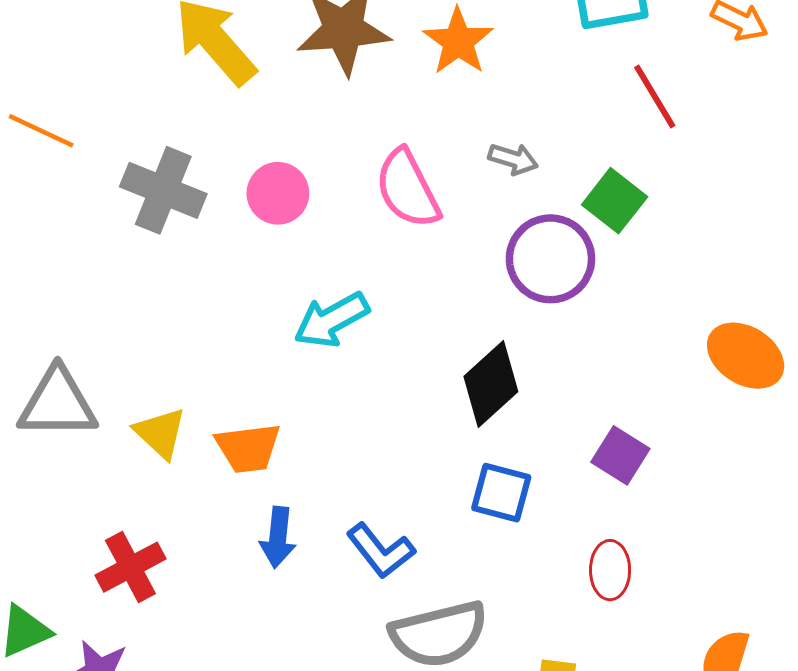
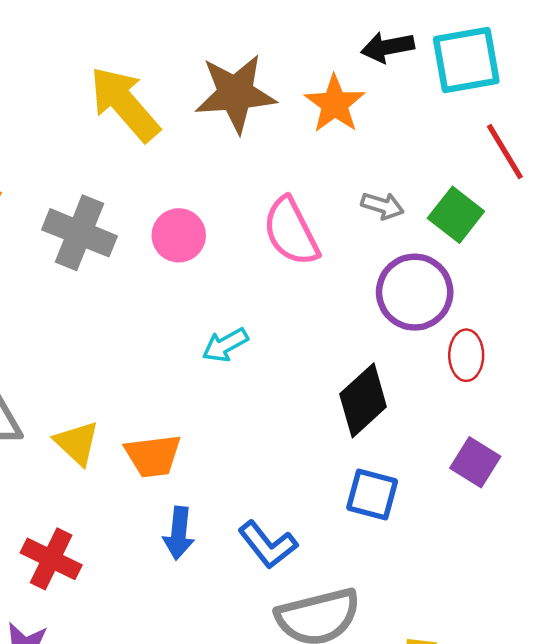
green square: (615, 201) -> (456, 215), moved
cyan arrow: (332, 320) -> (225, 345), size x0.7
red cross: (130, 567) -> (51, 559), turned -36
red ellipse: (610, 570) -> (466, 355), moved

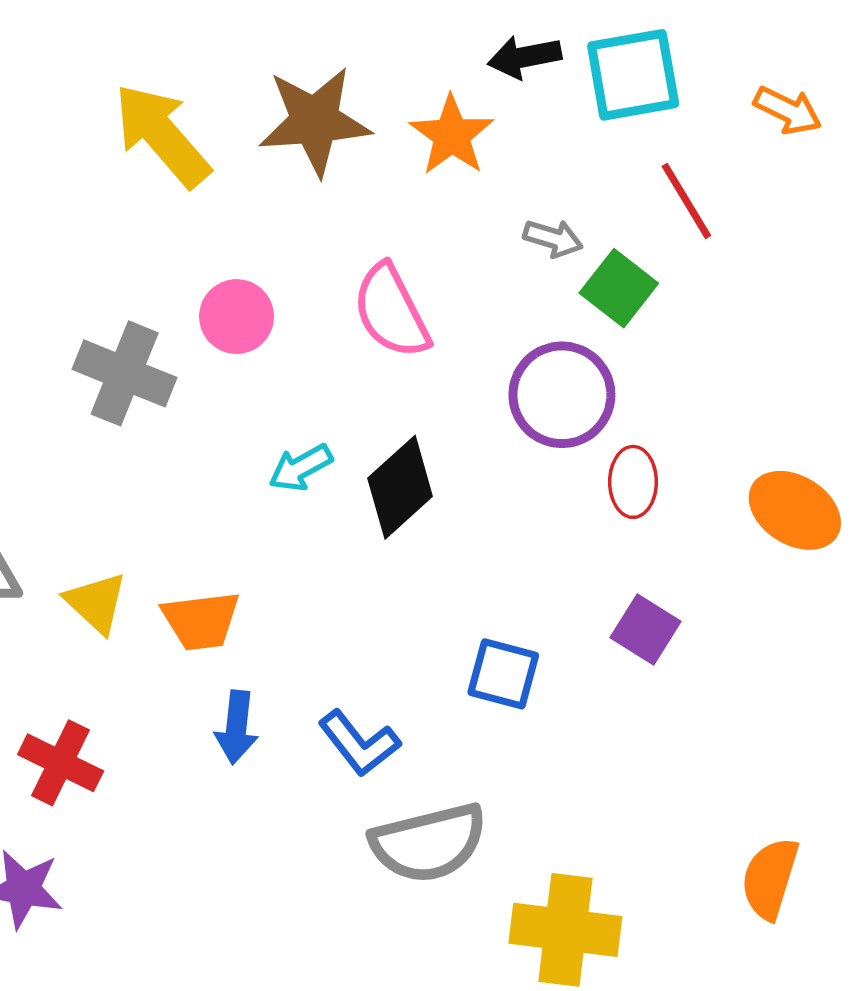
gray arrow: (382, 206) -> (553, 238), moved
gray cross: (79, 233) -> (125, 373), moved
black diamond: (363, 400) -> (400, 487), moved

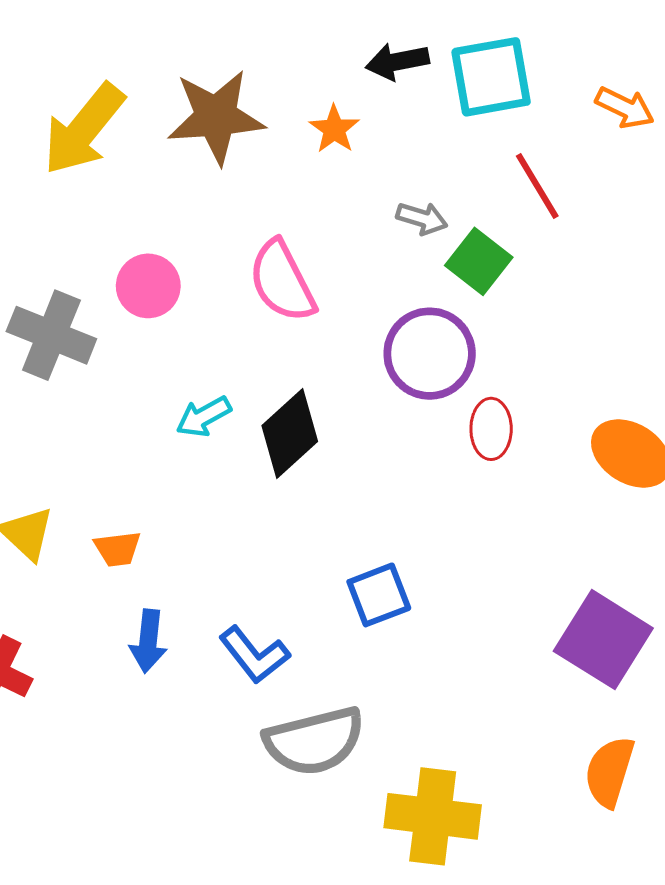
yellow arrow: (162, 135) -> (84, 129), turned -100
orange star: (452, 135) -> (334, 129), size x0.7
orange trapezoid: (201, 621) -> (118, 549), size x0.7
purple square: (645, 629) -> (603, 640), moved, size x1.6
blue square: (503, 674) -> (379, 595), turned -36

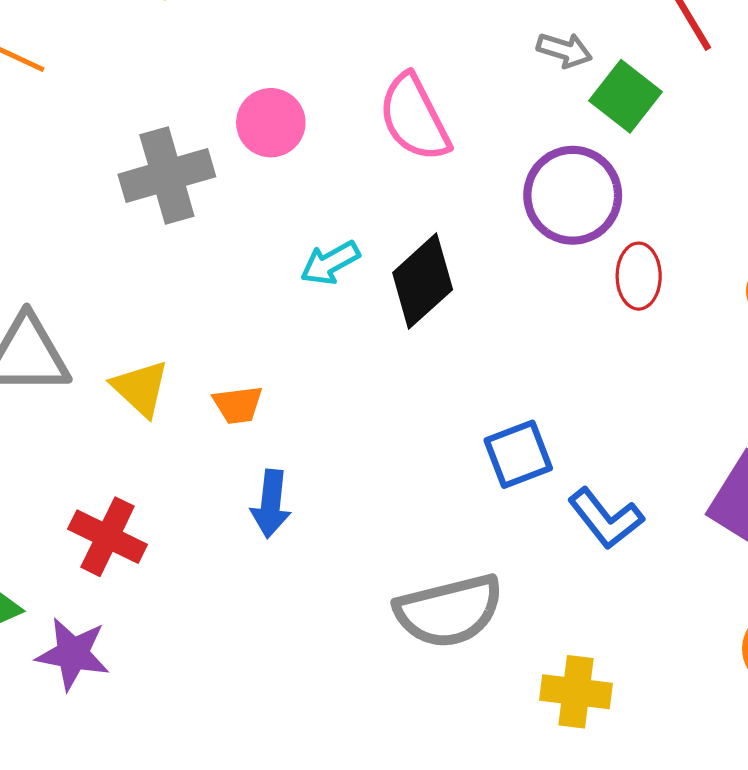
gray cross: (51, 335) -> (167, 175), turned -38
blue L-shape: (254, 655) -> (606, 519), moved
yellow cross: (433, 816) -> (576, 692), size x0.7

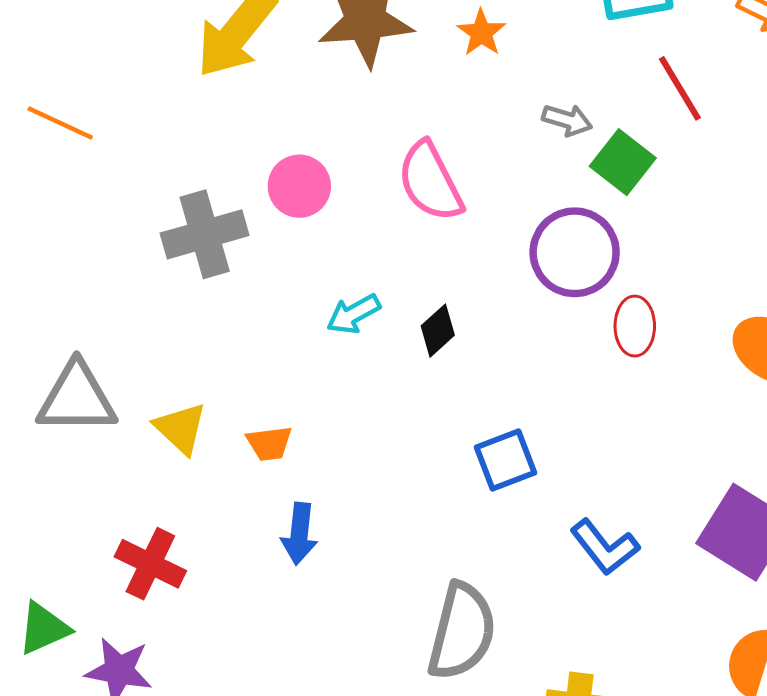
black diamond: (423, 281) -> (438, 331), size x0.6
blue square: (518, 454) -> (505, 460), moved
gray semicircle: (449, 611) -> (462, 631), turned -62

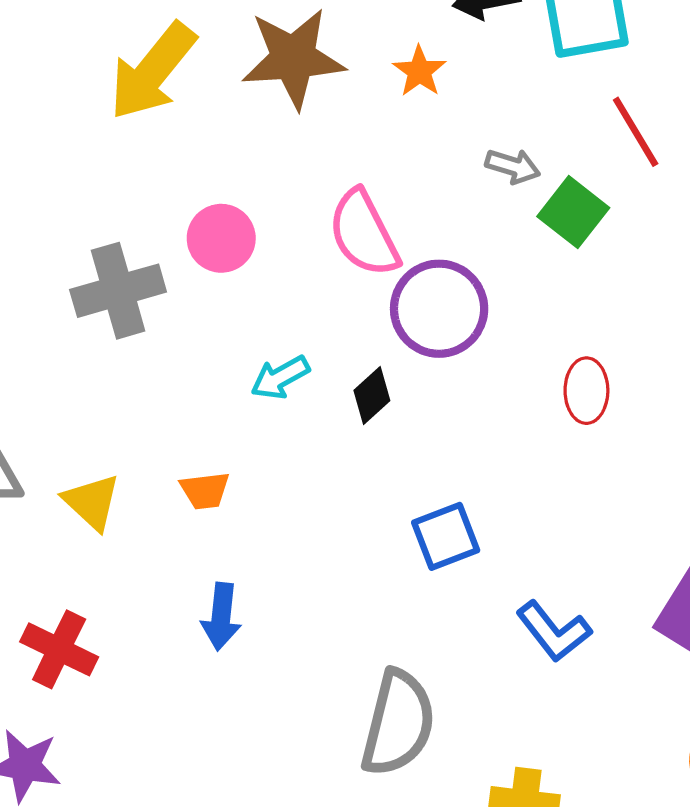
purple circle: (575, 252) -> (439, 309), moved
orange trapezoid: (269, 443) -> (205, 491), moved

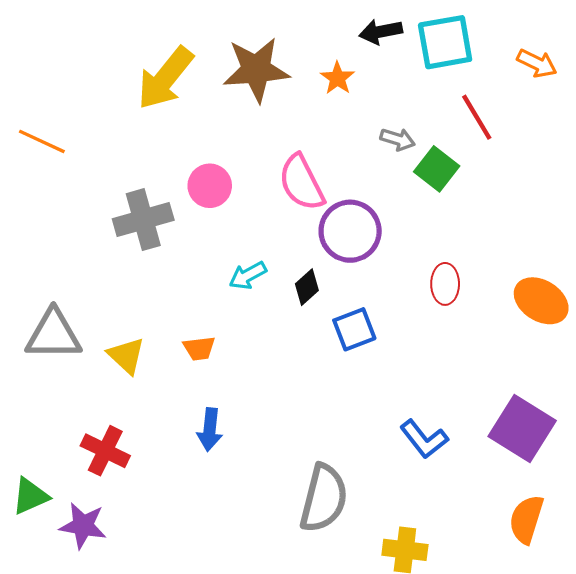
blue square: (446, 536) -> (354, 329), moved

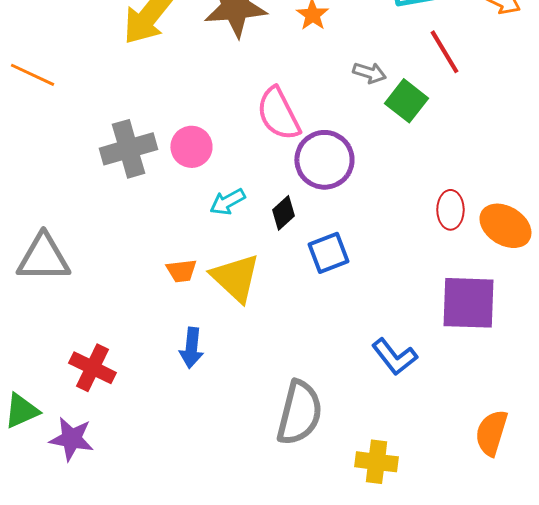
pink circle: (210, 186) -> (191, 147), moved
red ellipse: (445, 284) -> (450, 210), moved
yellow triangle: (126, 356) -> (235, 278), moved, size x1.4
purple square: (522, 429) -> (468, 303), moved, turned -30

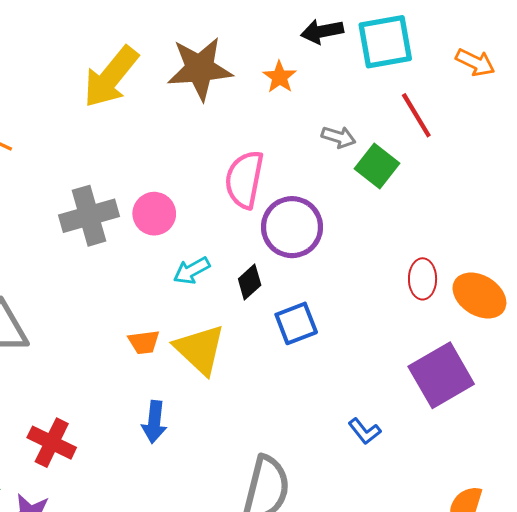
pink semicircle: (278, 114) -> (244, 179), turned 38
purple square: (468, 303) -> (441, 375), turned -32
blue L-shape: (394, 357) -> (365, 431), size x0.7

